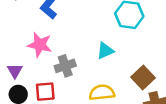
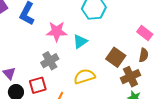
pink star: (40, 45) -> (57, 31), moved

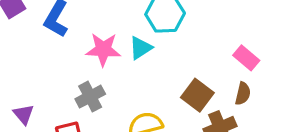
cyan triangle: (80, 42) -> (141, 48), moved

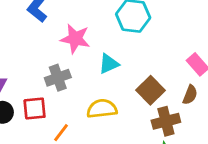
cyan triangle: (141, 48) -> (109, 64), moved

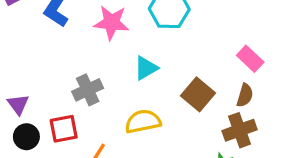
pink star: (75, 39) -> (112, 23), moved
brown cross: (166, 121) -> (240, 130), moved

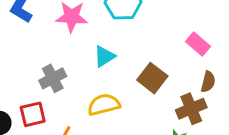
brown semicircle: (245, 95) -> (208, 82), moved

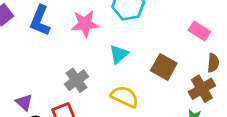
yellow semicircle: (104, 105) -> (125, 97), turned 48

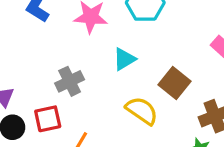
yellow semicircle: (125, 97) -> (142, 111), moved

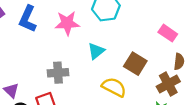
gray cross: (70, 81) -> (58, 73), turned 30

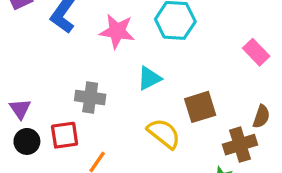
pink rectangle: (168, 33) -> (256, 52), moved
brown square: (135, 64) -> (200, 107), turned 30

